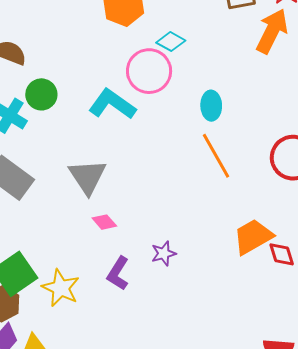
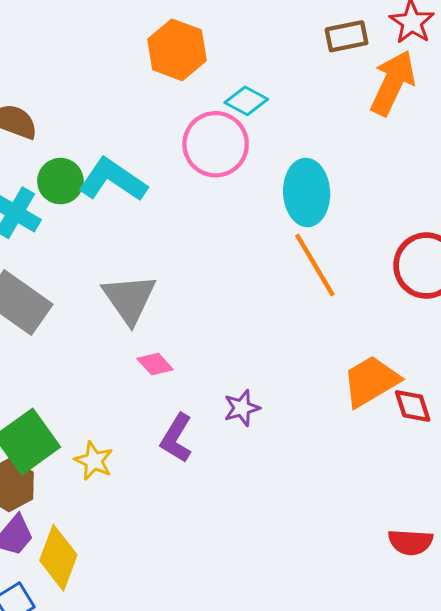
cyan L-shape: (112, 104) -> (113, 180), moved
cyan ellipse: (211, 106) -> (307, 192), size x1.5
yellow star: (61, 288) -> (94, 461), size x0.7

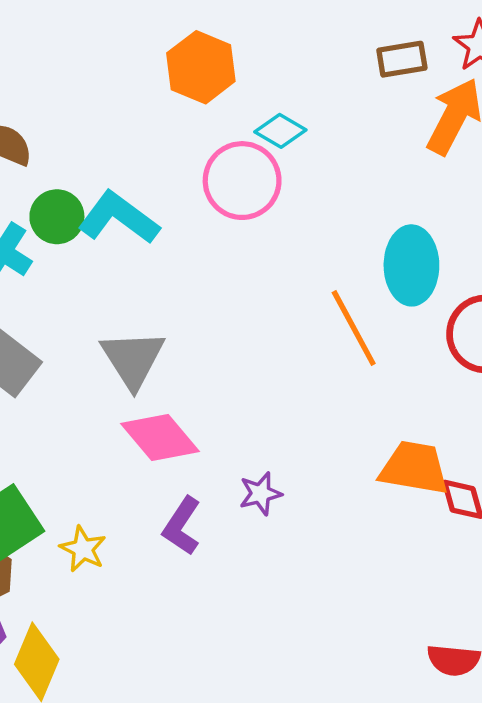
cyan ellipse: (307, 192) -> (411, 265), moved
pink diamond: (155, 364) -> (160, 438), size x1.8
orange trapezoid: (371, 381) -> (414, 468), turned 38

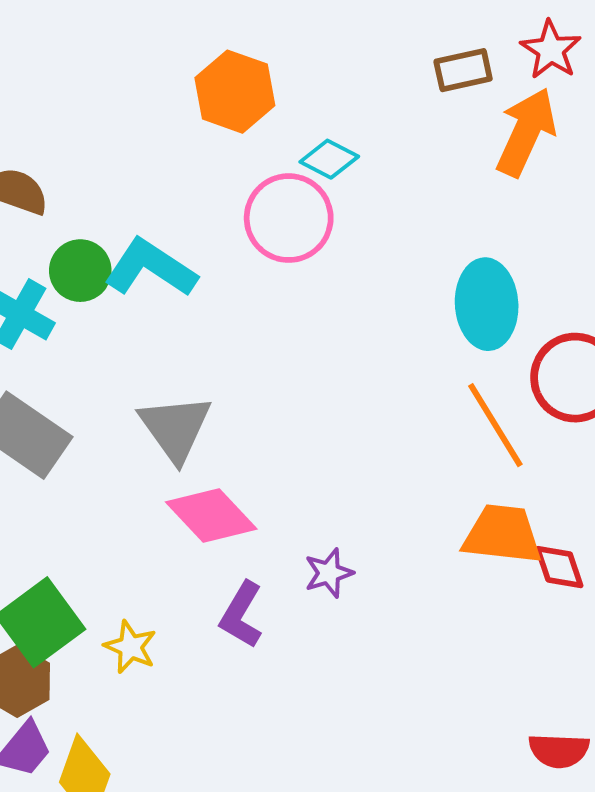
orange line: (354, 328) -> (495, 425), moved

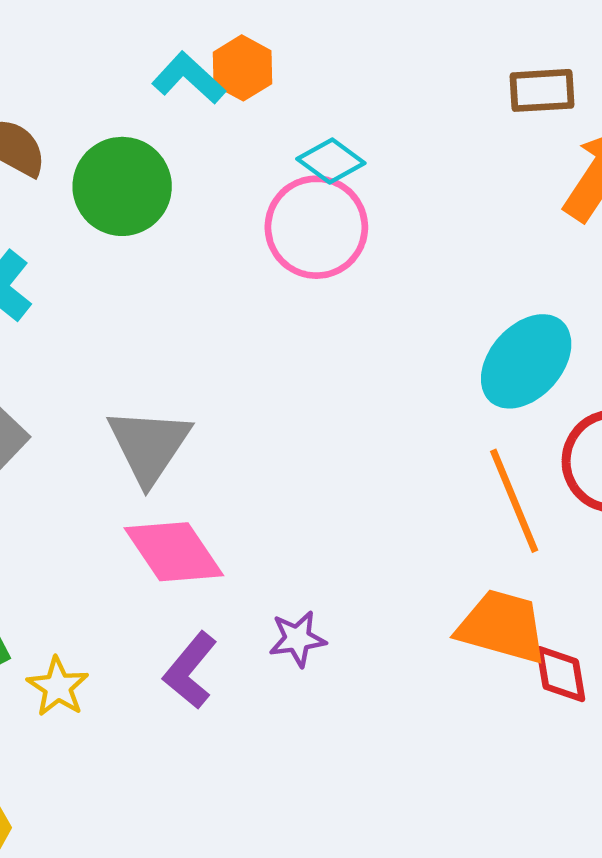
orange hexagon: (235, 92) -> (243, 68), moved, size x0.7
cyan diamond: (329, 159) -> (331, 161), moved
cyan L-shape: (151, 268) -> (189, 78), moved, size x0.7
green circle: (80, 271) -> (122, 186), moved, size x1.4
cyan ellipse: (487, 304) -> (526, 361), turned 36

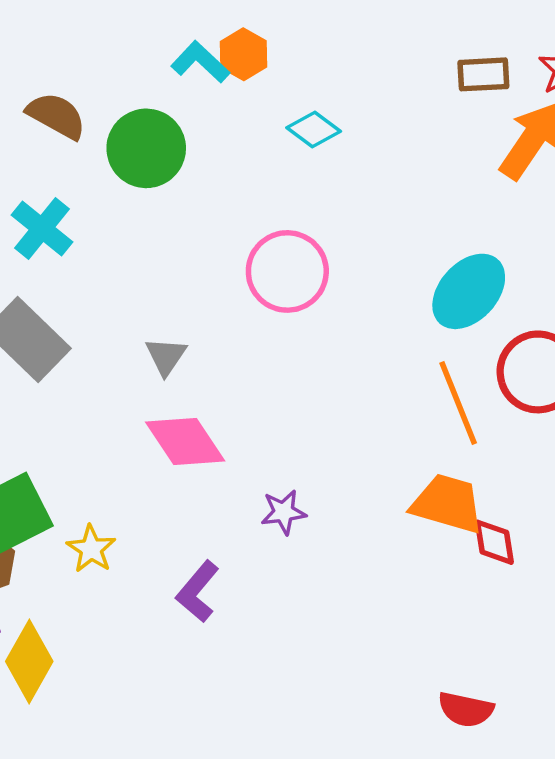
pink circle: (316, 227) -> (287, 271), moved
gray triangle: (149, 446) -> (166, 356), size x0.6
purple L-shape: (190, 670) -> (198, 592), moved

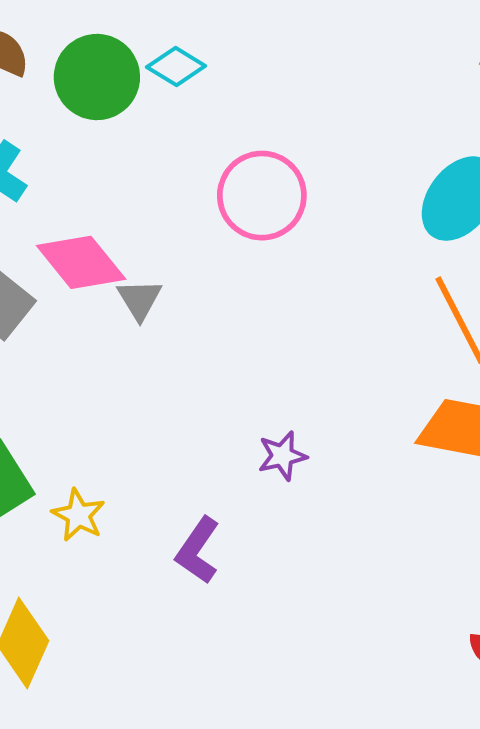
cyan diamond: (314, 129) -> (176, 66), moved
pink diamond: (185, 442) -> (81, 262), moved

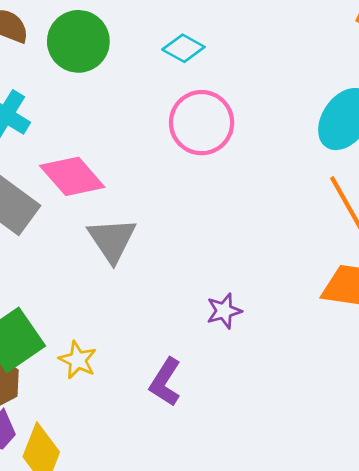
cyan diamond: (176, 66) -> (183, 48), moved
gray triangle: (139, 299) -> (112, 240), moved, size x1.5

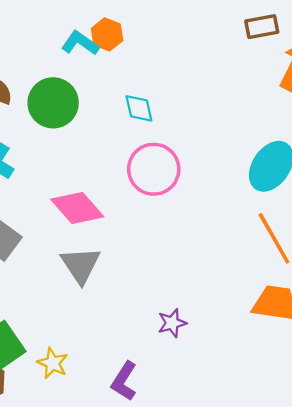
cyan diamond: (183, 48) -> (139, 108), turned 48
pink diamond: (72, 176) -> (77, 208), moved

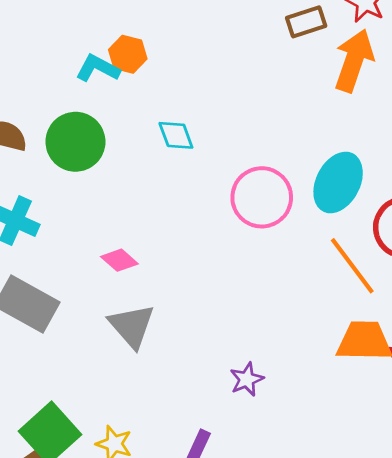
pink circle: (154, 169) -> (262, 197), moved
pink diamond: (77, 208) -> (119, 260), size x0.6

